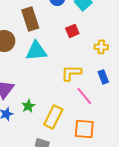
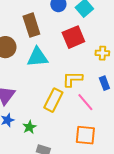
red square: (72, 31) -> (73, 37), size x1.6
green star: (28, 106) -> (29, 127), moved
yellow rectangle: (53, 117) -> (53, 100), moved

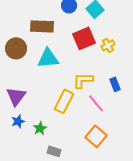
brown rectangle: (31, 25) -> (42, 26), turned -70
yellow cross: (102, 53) -> (108, 45), moved, turned -32
orange square: (85, 135) -> (96, 136), turned 35

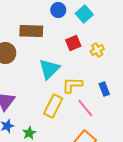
red square: (84, 38) -> (73, 43), size x0.7
cyan triangle: (48, 58) -> (49, 69), moved, turned -40

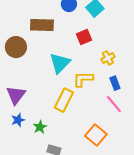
yellow cross: (97, 50) -> (108, 58), moved
pink line: (85, 108) -> (114, 104), moved

